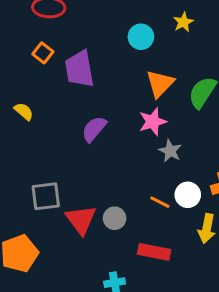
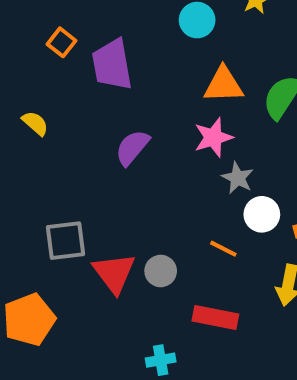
orange triangle: (160, 84) -> (223, 85), turned 44
white circle: (188, 195) -> (262, 214), moved

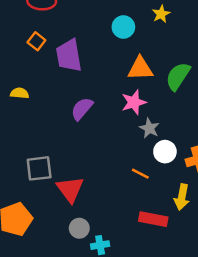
yellow semicircle: (35, 123) -> (20, 93), turned -36
gray circle: (161, 271) -> (79, 228), moved
red rectangle: (215, 318) -> (153, 219), moved

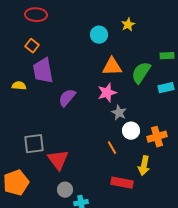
purple trapezoid: (69, 56) -> (43, 71), moved
orange line: (140, 174) -> (112, 148), turned 32

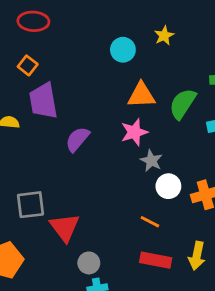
orange line: (112, 148) -> (150, 222), moved, turned -32
yellow arrow: (144, 166) -> (197, 256), moved
gray circle: (65, 190) -> (89, 263), moved

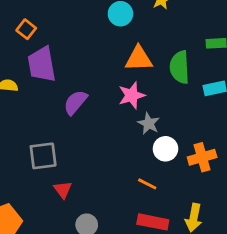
green semicircle: (183, 104) -> (180, 67), turned -36
gray square: (31, 205) -> (43, 156), moved
red triangle: (65, 227) -> (63, 190), size x0.6

